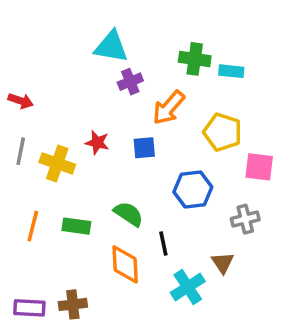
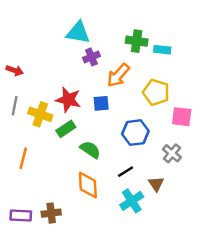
red star: (97, 143) -> (68, 100), size x1.5
gray cross: (245, 219) -> (172, 153), turned -36
green rectangle: (76, 226) -> (66, 129), moved, turned -42
black line: (163, 243) -> (126, 172), moved, turned 70

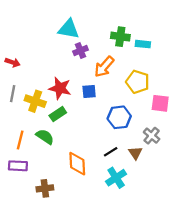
green semicircle: (90, 150) -> (45, 137), moved
brown triangle: (156, 184) -> (135, 153), moved
purple rectangle: (21, 216) -> (18, 166), moved

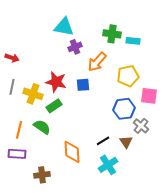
yellow pentagon: (138, 82) -> (128, 76), turned -30
blue hexagon: (119, 117) -> (124, 109), moved

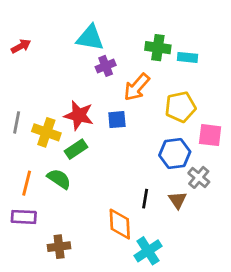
red arrow: (12, 58) -> (21, 46), moved, turned -48
black line: (103, 141) -> (145, 199), turned -48
orange diamond: (72, 152) -> (120, 224), moved
cyan cross: (108, 165) -> (148, 251), moved

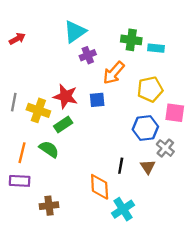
cyan triangle: (90, 38) -> (75, 32), turned -45

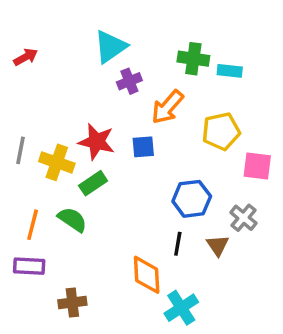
blue hexagon: (145, 128) -> (192, 199), moved

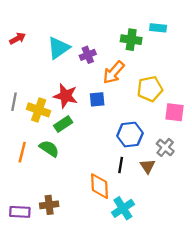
cyan triangle: (110, 47) -> (59, 48), moved
cyan rectangle: (230, 71) -> (158, 28), moved
purple rectangle: (29, 266) -> (20, 212), moved

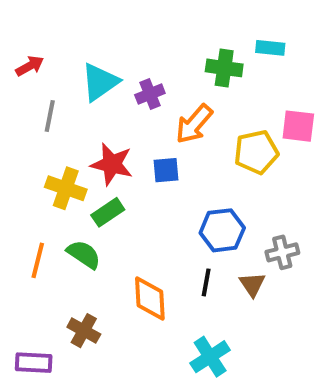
gray line: (14, 102) -> (50, 116), moved
pink square: (175, 112) -> (298, 126), moved
gray cross: (165, 147) -> (282, 252), turned 36
orange diamond: (100, 186) -> (150, 298), moved
brown cross: (49, 205) -> (84, 331), moved, turned 36

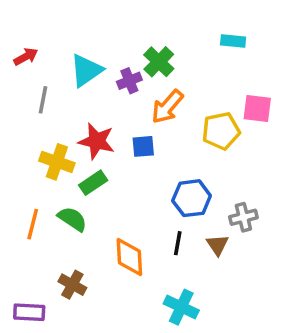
green cross: (224, 68) -> (159, 62), moved, turned 36
cyan cross: (210, 357) -> (181, 307), turned -32

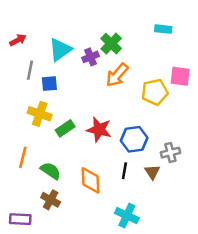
red star: (97, 141) -> (99, 130), moved
blue square: (143, 146) -> (49, 84), moved
green semicircle: (72, 219) -> (51, 171), moved

